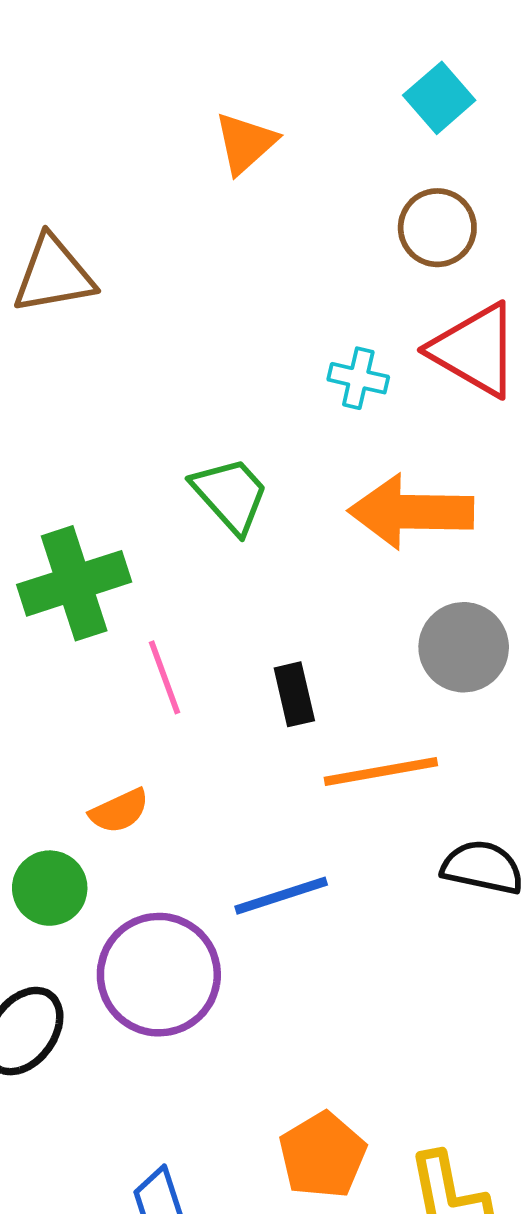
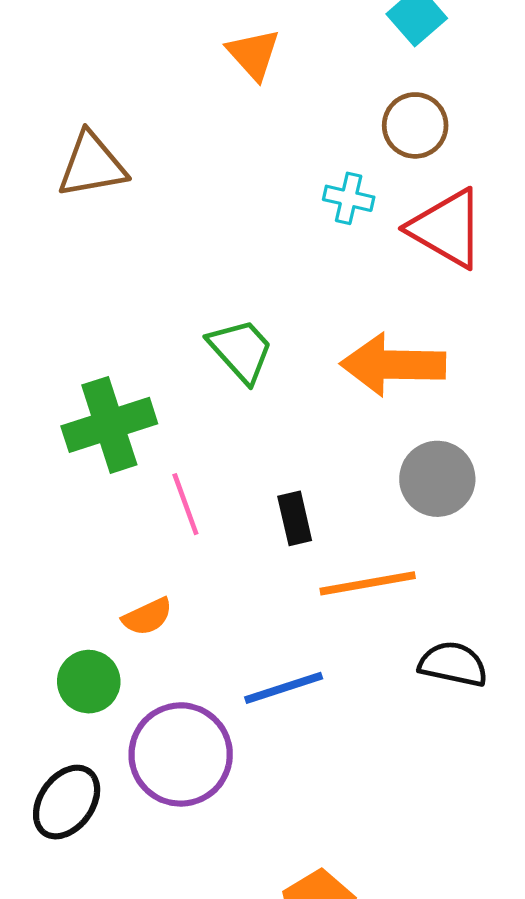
orange triangle: (245, 143) -> (254, 54), turned -30
cyan cross: (358, 378) -> (349, 198), moved

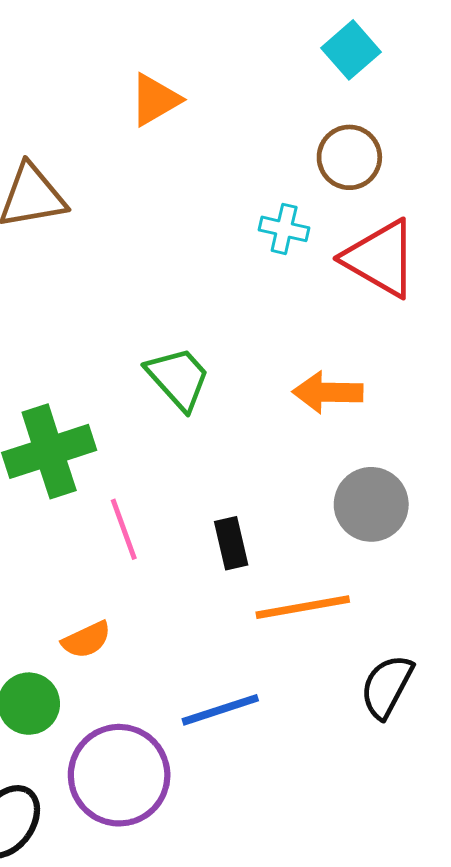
orange triangle: (254, 54) -> (155, 100), moved, turned 42
orange arrow: (393, 365) -> (328, 392), size x0.7
black semicircle: (453, 664) -> (387, 686), turned -74

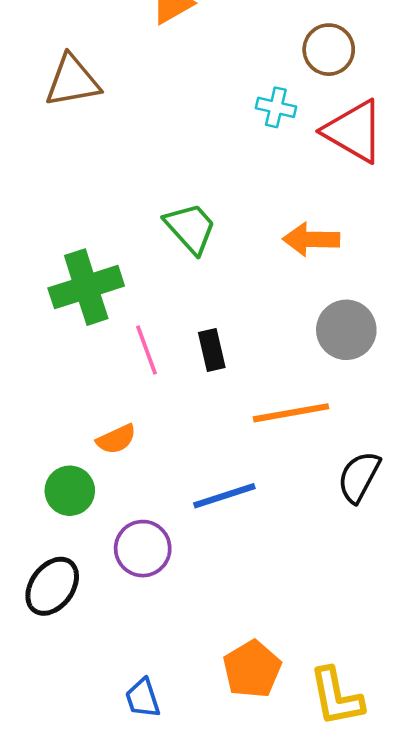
black rectangle: (231, 543) -> (212, 350), moved
purple circle: (119, 775) -> (143, 549), size x0.7

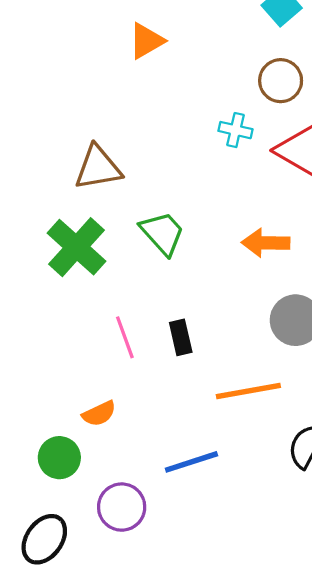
brown triangle: (72, 81) -> (98, 168), moved
green cross: (86, 287) -> (77, 247), moved, turned -30

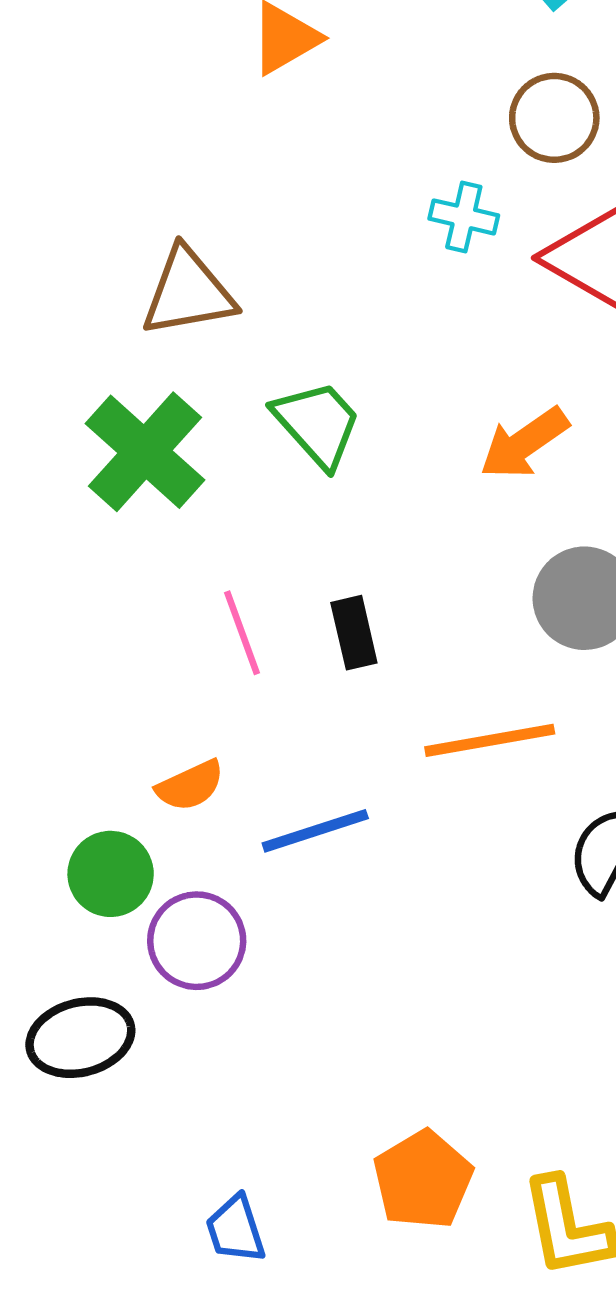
orange arrow: (266, 243) -> (524, 443), turned -36
blue line: (191, 462) -> (315, 831), moved
purple circle: (122, 507) -> (197, 941), moved
black ellipse: (44, 539) -> (80, 1038), turned 39

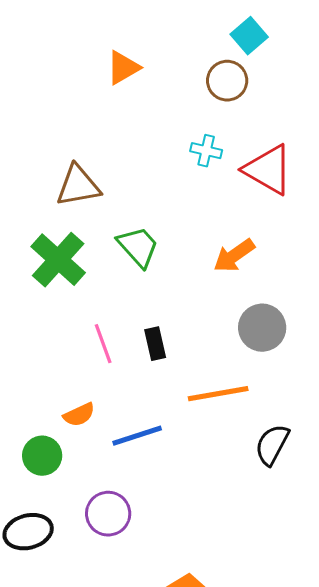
brown circle: (554, 118) -> (227, 81), moved
purple circle: (197, 941) -> (108, 514), moved

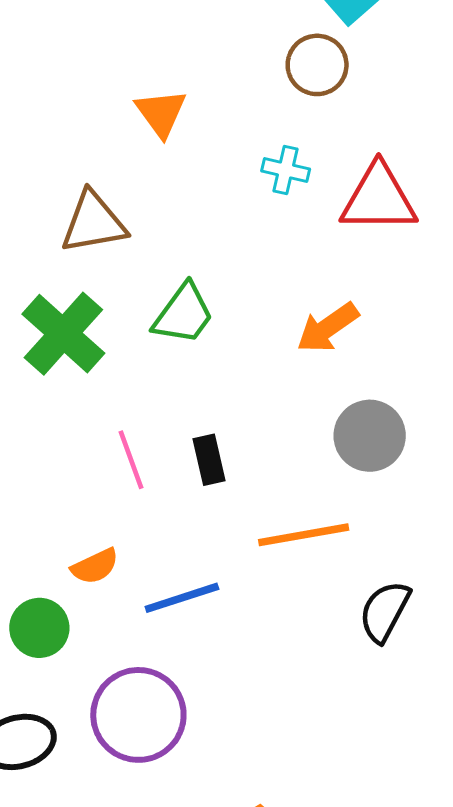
orange triangle: (123, 68) -> (161, 113), moved, turned -36
red triangle: (268, 170) -> (379, 199), turned -30
green trapezoid: (138, 247) -> (183, 314), turned 78
purple circle: (108, 514) -> (138, 715), size x1.4

